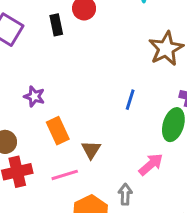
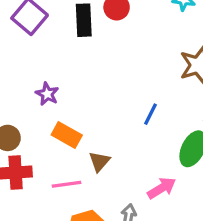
black rectangle: (56, 25) -> (84, 20), size x1.4
orange rectangle: (58, 131) -> (67, 135), turned -45

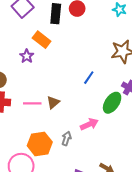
orange rectangle: (67, 135) -> (42, 40), moved
pink line: (66, 184) -> (32, 103), moved

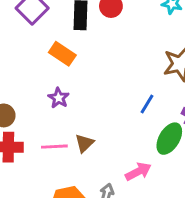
purple star: (27, 56) -> (59, 98), moved
blue line: (89, 78) -> (147, 104), moved

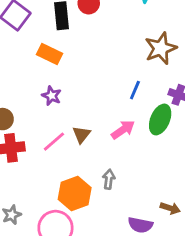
pink line: (54, 147) -> (54, 142), turned -30
pink arrow: (138, 172) -> (123, 130), moved

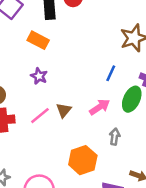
gray arrow: (109, 179) -> (115, 137), moved
orange hexagon: (75, 193) -> (83, 160), moved

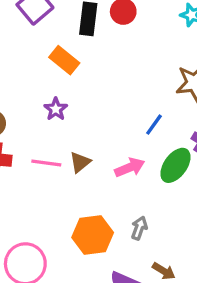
pink line: (40, 116) -> (46, 163), turned 36
gray arrow: (115, 137) -> (139, 228), moved

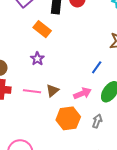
gray arrow: (139, 228) -> (97, 121), moved
orange hexagon: (93, 235) -> (68, 118), moved

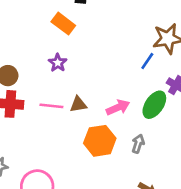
blue line: (97, 67) -> (147, 61), moved
brown triangle: (52, 91) -> (78, 104), turned 32

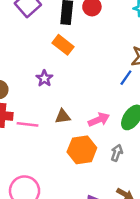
orange rectangle: (63, 24) -> (63, 45), moved
pink line: (51, 106) -> (28, 124), moved

